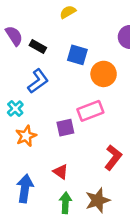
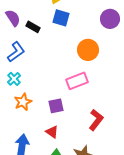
blue square: (77, 55) -> (61, 18), moved
blue L-shape: (38, 81) -> (16, 52), moved
purple square: (65, 128) -> (56, 106), moved

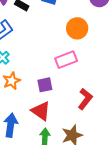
red triangle: (52, 132) -> (41, 111), size x1.5

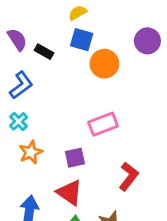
orange circle: (77, 28) -> (104, 64), moved

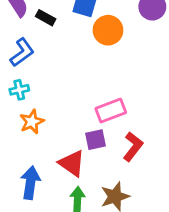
cyan cross: (19, 121) -> (19, 90), turned 30
pink rectangle: (103, 124) -> (111, 111), moved
purple square: (75, 158) -> (96, 140), moved

